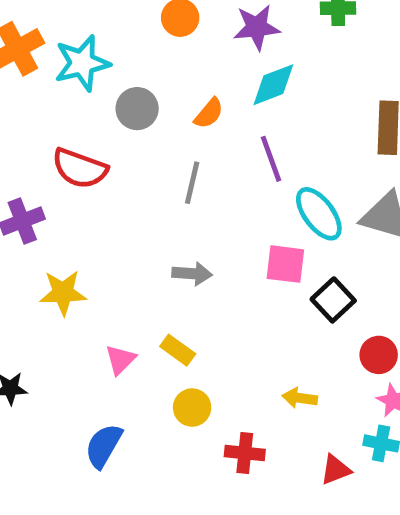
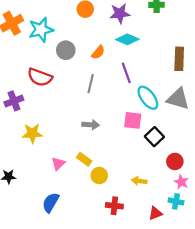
cyan diamond: (273, 85) -> (127, 39), turned 45
yellow circle: (192, 408) -> (99, 175), moved

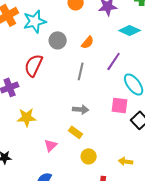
cyan diamond: (127, 39) -> (130, 30), moved
purple line: (126, 73) -> (114, 61), turned 54
red semicircle: (40, 77) -> (34, 65), turned 95
yellow rectangle: (84, 159) -> (76, 132), moved

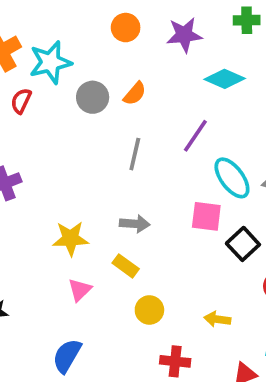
orange semicircle: (88, 42) -> (135, 94), moved
red semicircle: (34, 65) -> (21, 101), moved, size x0.6
yellow star: (27, 117) -> (71, 238), moved

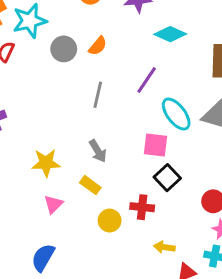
gray arrow: (135, 224) -> (98, 151), turned 55
black square: (243, 244) -> (167, 178), moved
yellow arrow: (217, 319) -> (164, 247), moved
red cross: (175, 361) -> (142, 207), moved

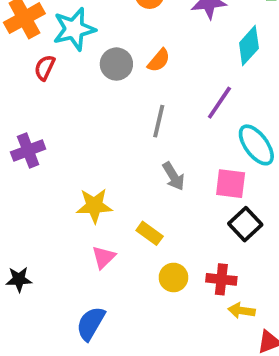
cyan diamond: (170, 34) -> (249, 46), turned -72
gray arrow: (98, 151) -> (173, 176), moved
red cross: (142, 207) -> (221, 279), moved

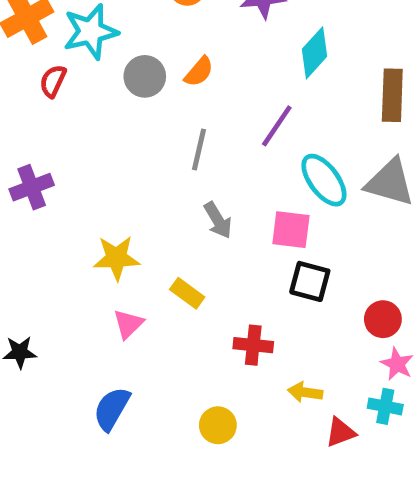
black square: (245, 224) -> (310, 281), turned -32
yellow circle: (173, 277) -> (218, 425), moved
red cross: (221, 279) -> (253, 345), moved

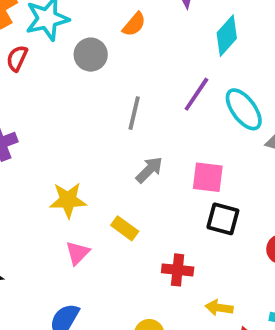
orange semicircle: (199, 72) -> (134, 24), moved
cyan ellipse: (324, 180) -> (244, 109), moved
gray arrow: (218, 220) -> (149, 170), turned -104

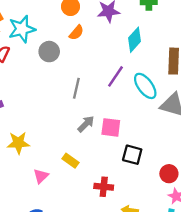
pink square: (208, 177) -> (111, 127), moved
yellow star: (68, 200) -> (18, 143), moved

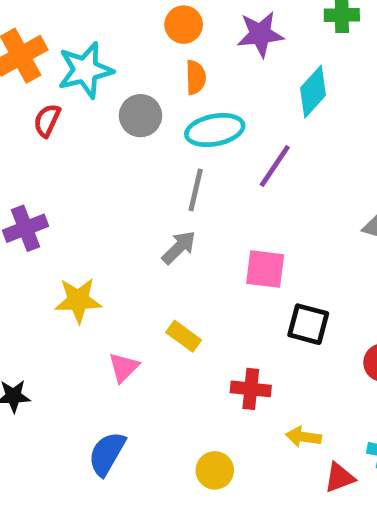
orange semicircle: (76, 33) -> (196, 77), turned -42
cyan ellipse: (145, 86) -> (215, 130), moved, turned -64
gray arrow: (86, 124) -> (179, 247), moved

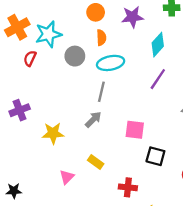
purple line: (275, 166) -> (158, 79), moved
yellow star: (78, 300) -> (53, 133), moved

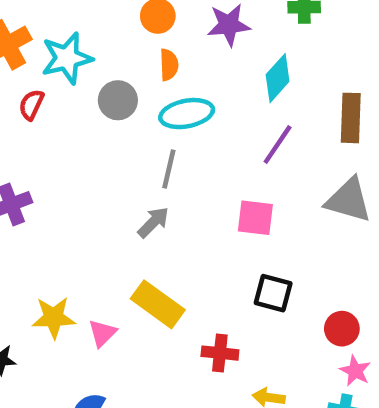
pink square: (135, 130) -> (255, 218), moved
yellow star: (53, 133) -> (54, 318), moved
yellow rectangle: (96, 162) -> (158, 304), size x1.6

